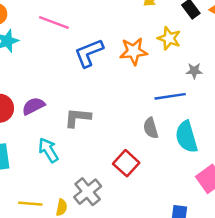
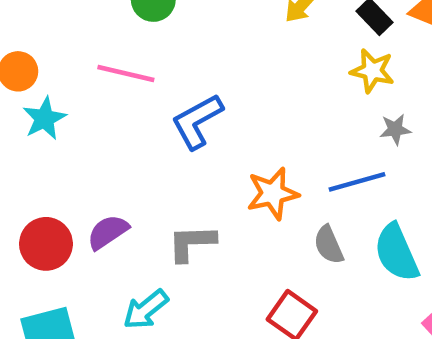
yellow star: (169, 38) -> (372, 71), moved
orange star: (134, 51) -> (273, 193), moved
cyan arrow: (48, 150) -> (146, 310), turned -90

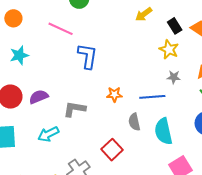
cyan star: (44, 118) -> (19, 55), moved
blue L-shape: (197, 121) -> (88, 56), turned 116
orange star: (273, 193) -> (114, 94), size x0.7

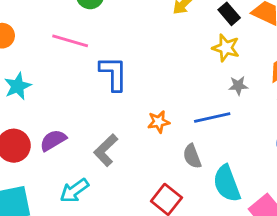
gray L-shape: (74, 109) -> (106, 150), turned -45
cyan semicircle: (163, 131) -> (227, 184), moved

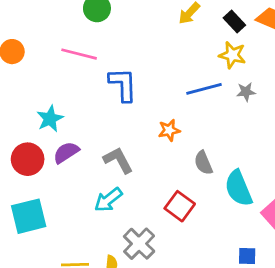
cyan star: (18, 86) -> (50, 119), moved
blue line: (212, 117) -> (204, 89), moved
gray L-shape: (106, 150) -> (118, 160), turned 108
cyan arrow: (74, 191) -> (108, 200), moved

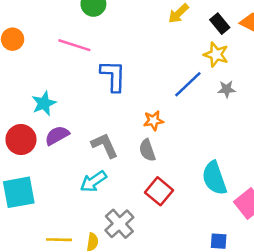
blue line: (204, 89) -> (188, 84), turned -32
gray semicircle: (203, 163) -> (147, 150), moved

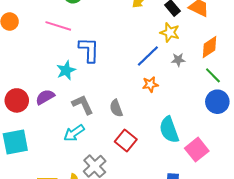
cyan star: (44, 103) -> (66, 70), moved
orange star: (153, 121) -> (150, 84), moved

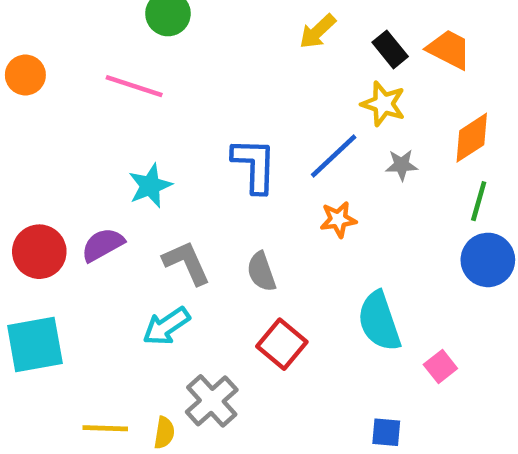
blue L-shape: (89, 50) -> (254, 165), moved
green line: (213, 75) -> (479, 201), turned 60
pink square: (197, 150) -> (440, 367), size x0.6

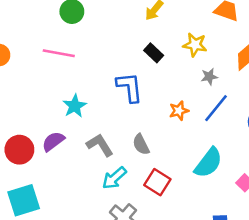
black rectangle: (390, 49) -> (154, 53), moved
blue line: (334, 156) -> (216, 108), moved
cyan semicircle: (379, 321) -> (208, 163), turned -116
cyan arrow: (166, 326) -> (114, 178), moved

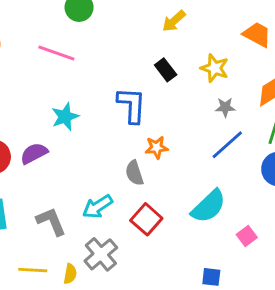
orange star: (179, 111) -> (157, 147), moved
gray L-shape: (100, 145) -> (51, 221), moved

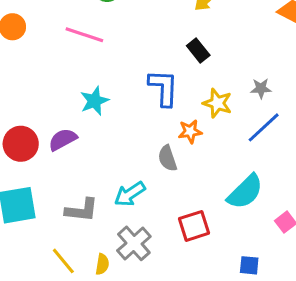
yellow star: (215, 68) -> (217, 103), moved
red square: (146, 219) -> (194, 226), moved, turned 32
gray L-shape: (51, 221) -> (82, 210), turned 120
yellow line: (33, 270) -> (63, 261), turned 48

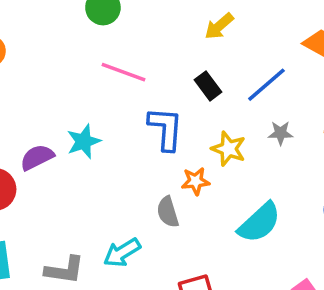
pink line: (84, 35) -> (124, 72), moved
blue line: (264, 127) -> (266, 85), moved
purple semicircle: (63, 140) -> (37, 157), moved
cyan semicircle: (245, 192) -> (259, 223), moved

